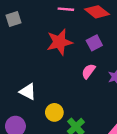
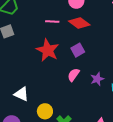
red star: (60, 42) -> (48, 50), turned -30

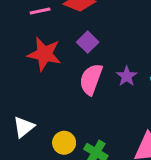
pink semicircle: (73, 75) -> (91, 79), size x1.5
white triangle: (21, 94) -> (24, 127), turned -49

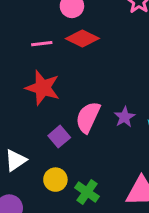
purple square: (88, 42) -> (59, 137), moved

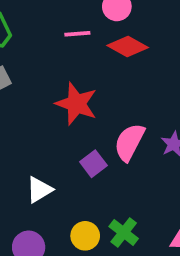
pink line: (42, 44) -> (77, 34), moved
yellow circle: (55, 180) -> (85, 236), moved

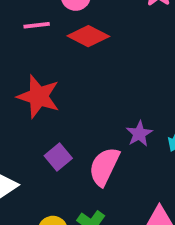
pink semicircle: (129, 142) -> (104, 167), moved

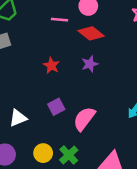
red star: (38, 96) -> (51, 65), size x0.6
purple star: (139, 134) -> (90, 64), moved

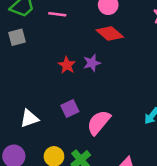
pink line: (59, 20) -> (57, 14), moved
purple star: (90, 64) -> (92, 63), moved

